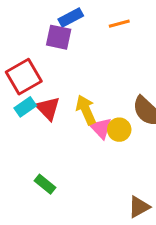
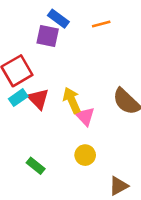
blue rectangle: (71, 18) -> (58, 19), turned 65
yellow circle: (119, 130) -> (85, 155), moved

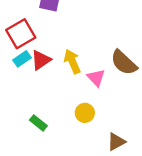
red triangle: (38, 99) -> (41, 60), turned 40
pink triangle: (85, 116) -> (96, 78), moved

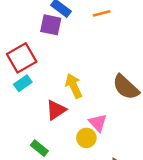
red triangle: (41, 60) -> (56, 110), moved
pink triangle: (96, 78) -> (98, 123), moved

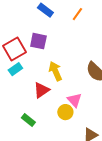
orange line: (102, 13) -> (77, 14), turned -40
purple square: (51, 25) -> (38, 41), moved

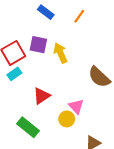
yellow arrow: (55, 71) -> (60, 53), moved
green rectangle: (28, 120) -> (28, 127), size x1.5

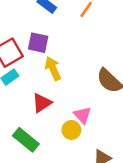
yellow arrow: (60, 53) -> (53, 69), moved

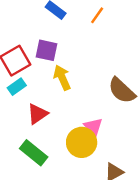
red triangle: (42, 103) -> (37, 114), moved
yellow circle: (71, 130) -> (82, 142), size x1.5

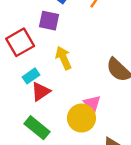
purple square: (47, 50) -> (49, 21), moved
cyan rectangle: (17, 87) -> (31, 76), moved

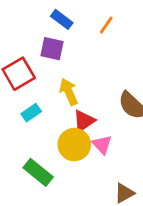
red triangle: (41, 92) -> (84, 121), moved
yellow circle: (81, 118) -> (74, 145), moved

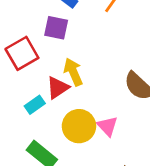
cyan rectangle: (31, 113) -> (35, 105), moved
red triangle: (84, 121) -> (58, 88), moved

